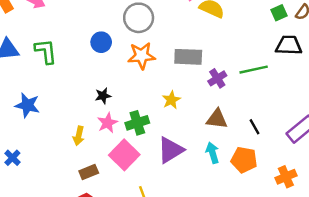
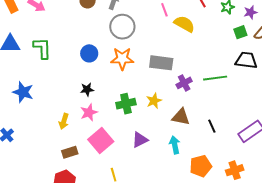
blue circle: (101, 42) -> (89, 53), moved
yellow star: (171, 100) -> (154, 101), moved
green cross: (137, 123) -> (126, 104), moved
purple triangle: (170, 150) -> (140, 140), size x0.7
orange pentagon: (244, 160) -> (201, 166), moved, turned -30

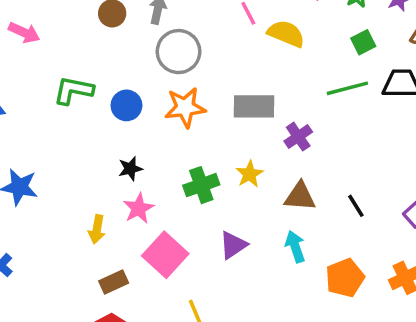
green square: (240, 32) -> (363, 42), moved
green L-shape: (42, 48) -> (73, 90), moved, turned -70
green line: (215, 78) -> (347, 88), moved

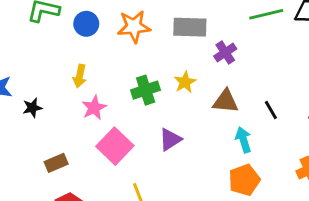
black star: (130, 169) -> (32, 108), moved
yellow arrow: (97, 229) -> (80, 76), moved
cyan arrow: (295, 247) -> (243, 140), moved
orange pentagon: (345, 278) -> (244, 180), moved
brown rectangle: (114, 282) -> (56, 163), moved

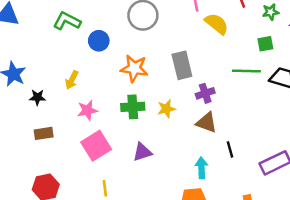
orange star: (134, 27) -> (134, 68), moved
gray rectangle: (190, 27) -> (182, 65), turned 60
yellow arrow: (80, 76) -> (72, 80), moved
brown triangle: (226, 101) -> (206, 123), moved
brown rectangle: (56, 163) -> (44, 133), moved

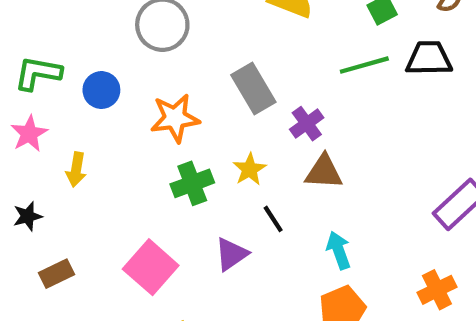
pink star: (87, 110) -> (29, 134), moved
black line: (230, 149) -> (273, 219), moved

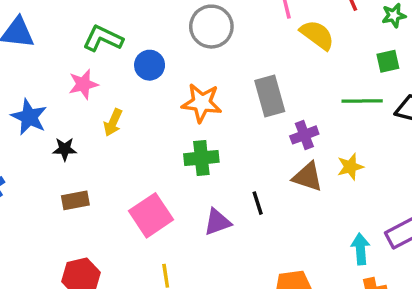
yellow star: (250, 169) -> (350, 167), moved
cyan arrow: (339, 250) -> (360, 249), moved

